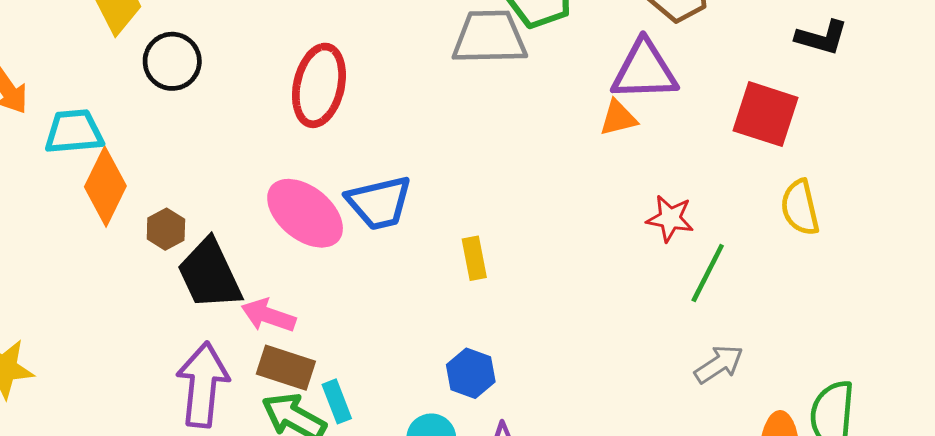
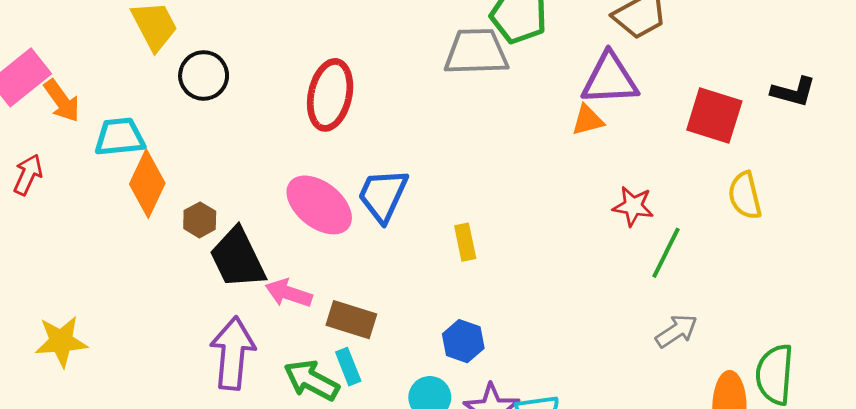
black L-shape: (822, 38) -> (793, 92), moved
blue trapezoid: (379, 203) -> (383, 195), turned 128
brown rectangle: (286, 368) -> (351, 320), moved

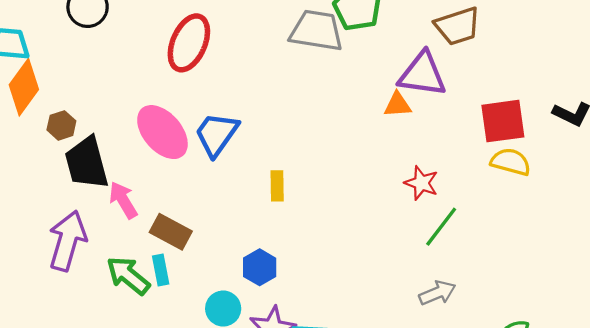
red square: (714, 116) -> (503, 121), turned -36
yellow semicircle: (745, 196) -> (511, 162), moved, turned 108
pink arrow: (289, 293) -> (123, 200), turned 30

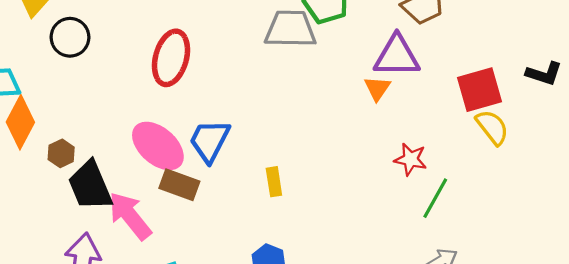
orange triangle: (398, 105) -> (377, 88), turned -44
yellow semicircle: (511, 162) -> (492, 127), turned 45
pink arrow: (123, 200) -> (130, 216), size x1.4
brown rectangle: (171, 232) -> (179, 185), moved

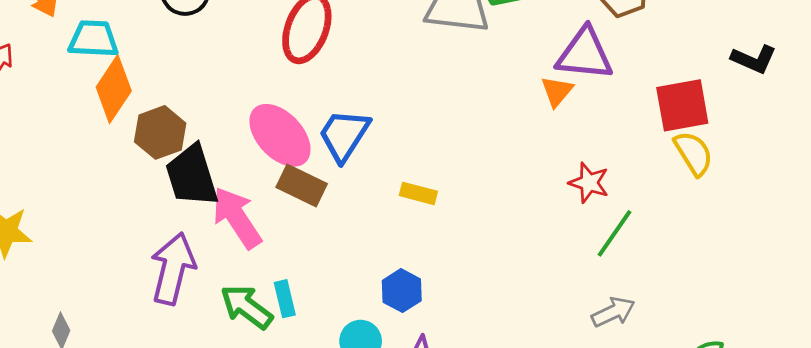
black L-shape: (544, 74) -> (754, 59), moved
brown hexagon: (61, 153) -> (160, 132), size x1.5
yellow rectangle: (274, 182) -> (418, 193), turned -72

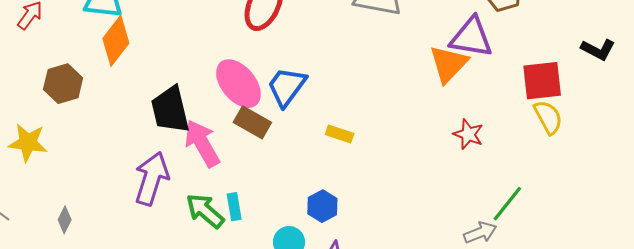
orange triangle: (557, 91) -> (449, 64), size x1.6
brown hexagon: (160, 132) -> (63, 84), moved
green line: (615, 233) -> (507, 204), moved

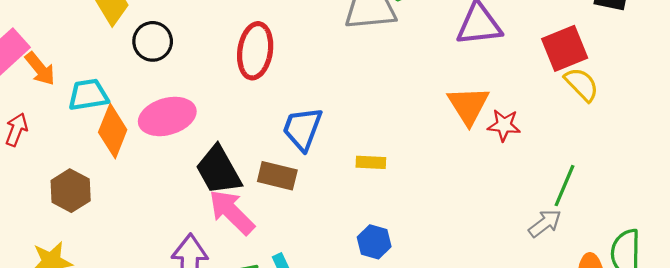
orange triangle: (449, 64) -> (468, 105), moved
pink ellipse: (238, 84) -> (167, 116), moved, turned -51
black trapezoid: (170, 110) -> (218, 170), moved

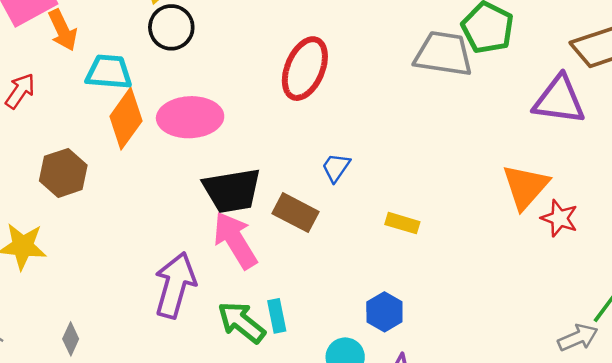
black circle: (153, 41) -> (171, 27), moved
blue trapezoid: (302, 129) -> (336, 167), size x0.6
black trapezoid: (218, 170) -> (232, 191), turned -84

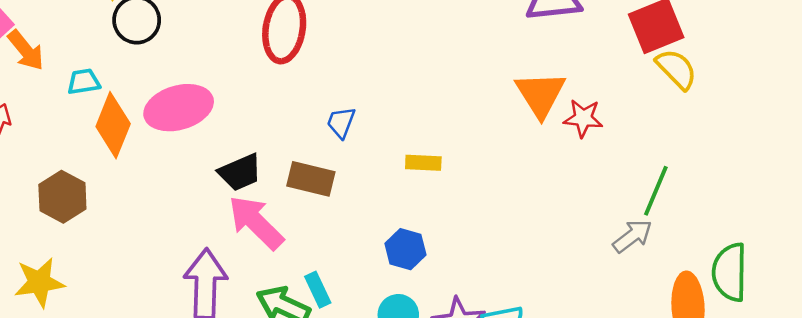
cyan trapezoid: (109, 72) -> (84, 82), size x0.7
black trapezoid: (232, 191) -> (240, 172), size x0.7
blue hexagon: (384, 312) -> (405, 249), moved

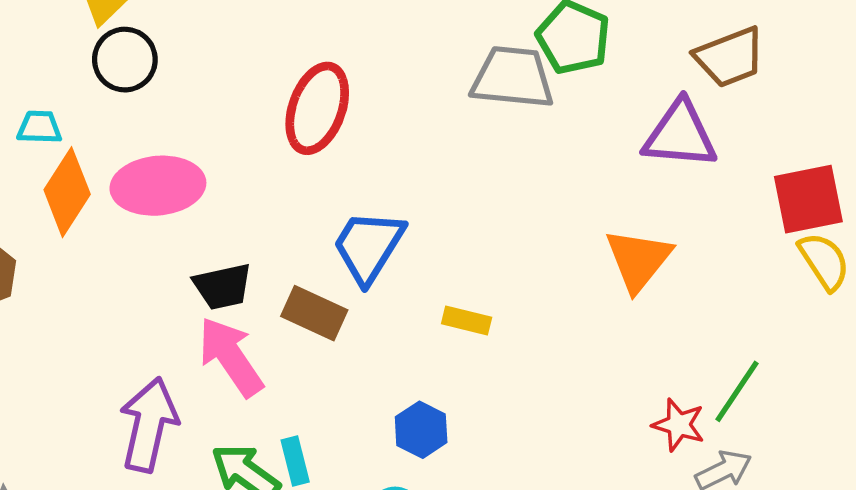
red star: (583, 118) -> (679, 425), moved
blue trapezoid: (341, 122) -> (368, 246), size x1.8
green line: (656, 191) -> (737, 391), moved

